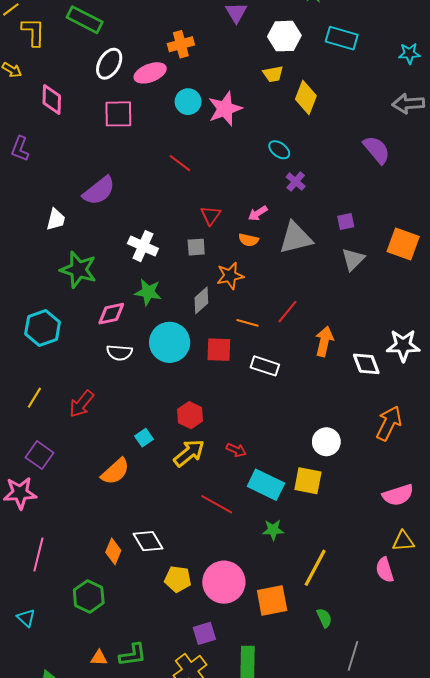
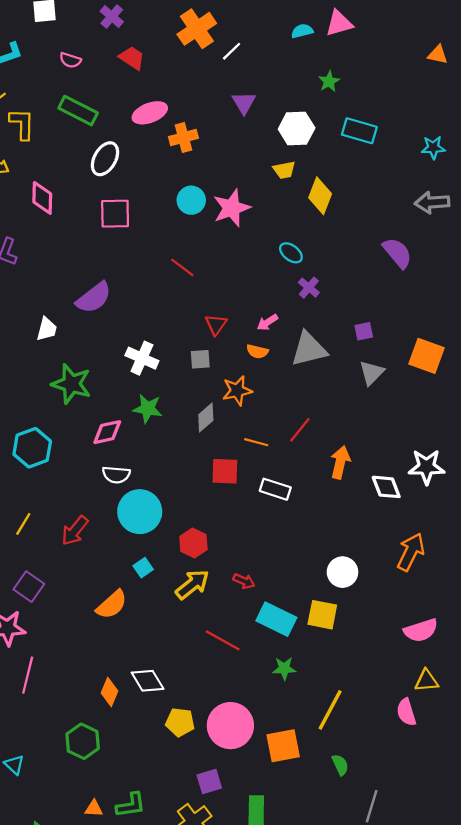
pink ellipse: (150, 73) -> (150, 113), moved
cyan circle: (170, 342) -> (140, 512), moved
pink line: (38, 554) -> (28, 675), moved

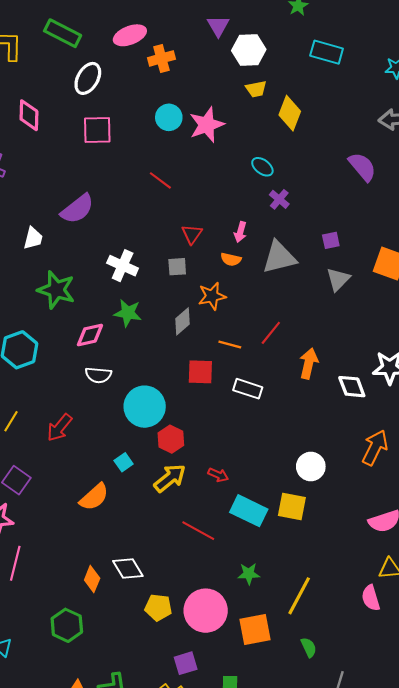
white hexagon: (297, 128) -> (249, 50), moved
pink arrow: (267, 322) -> (240, 232), turned -42
cyan circle: (140, 512) -> (145, 407), moved
green star: (284, 668) -> (249, 574), moved

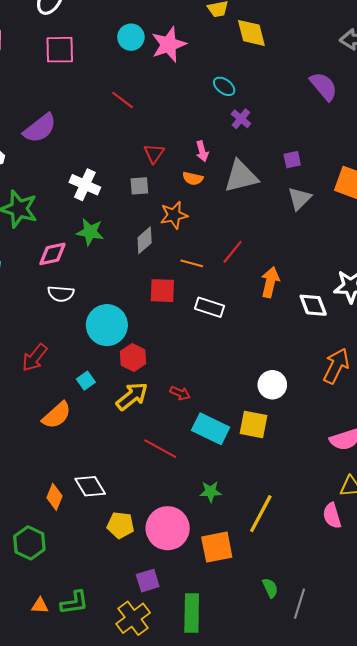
yellow diamond: (290, 113) -> (251, 33), turned -36
pink arrow: (240, 232) -> (202, 151), turned -30
red arrow: (59, 428) -> (35, 358), moved
green semicircle: (309, 647) -> (270, 588), moved

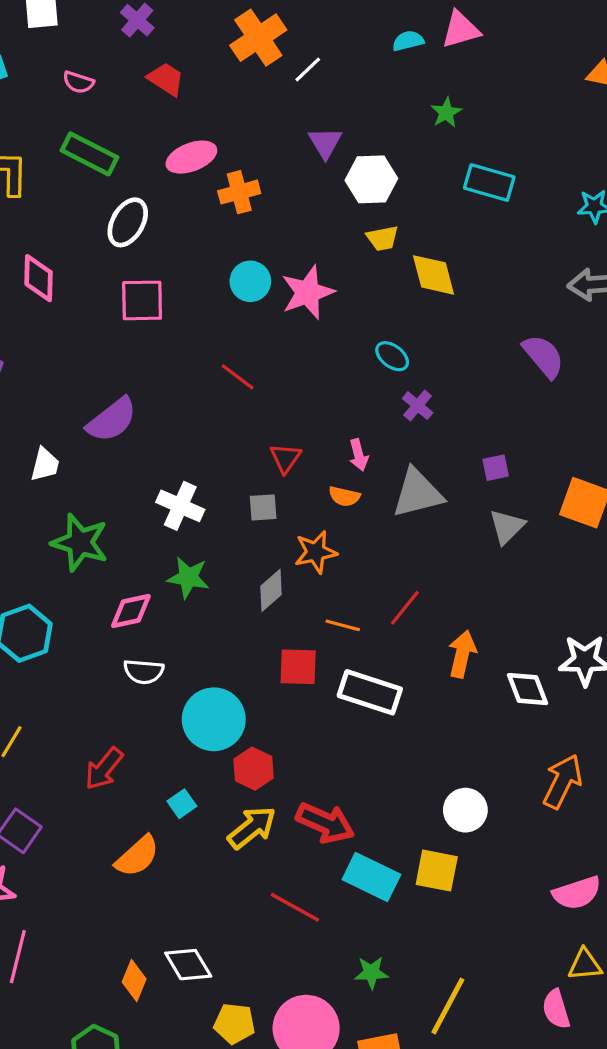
white rectangle: (209, 307) -> (370, 692), size x1.4
red arrow: (180, 393) -> (325, 823), size x1.8

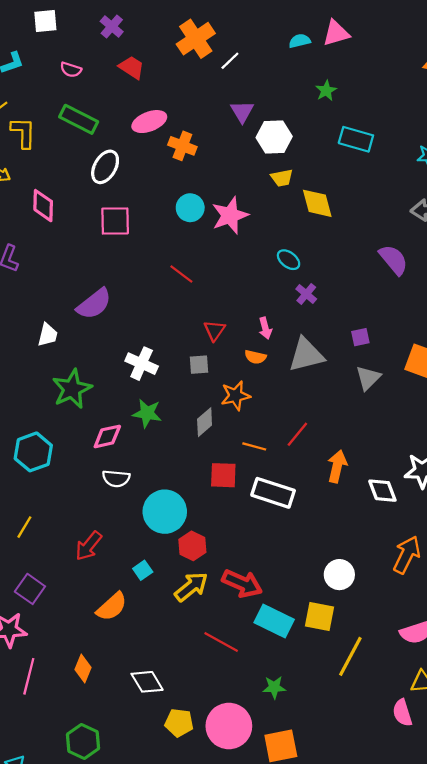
orange cross: (239, 192) -> (182, 146), turned 36
green star: (80, 543) -> (72, 389), turned 30
orange diamond: (134, 981) -> (83, 669), moved
yellow line: (448, 1006) -> (350, 656), moved

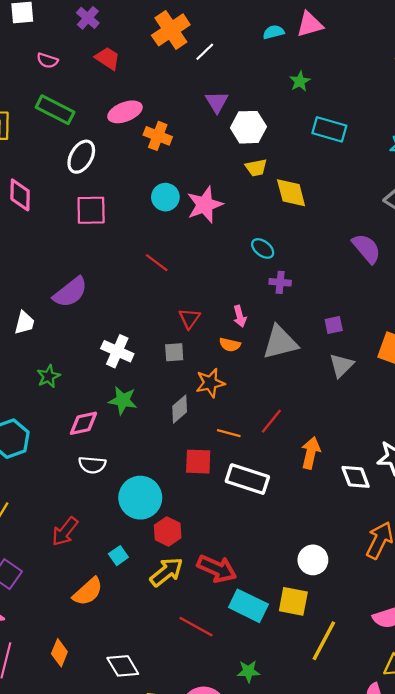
purple cross: (306, 294) -> (280, 282), turned -35
green star: (72, 389) -> (48, 376), size x0.6

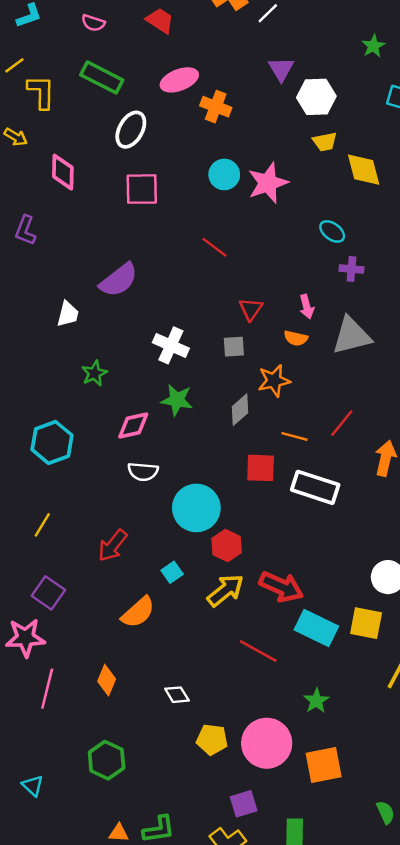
white diamond: (123, 666) -> (177, 695), size x0.7
green star: (248, 671) -> (316, 701), turned -30

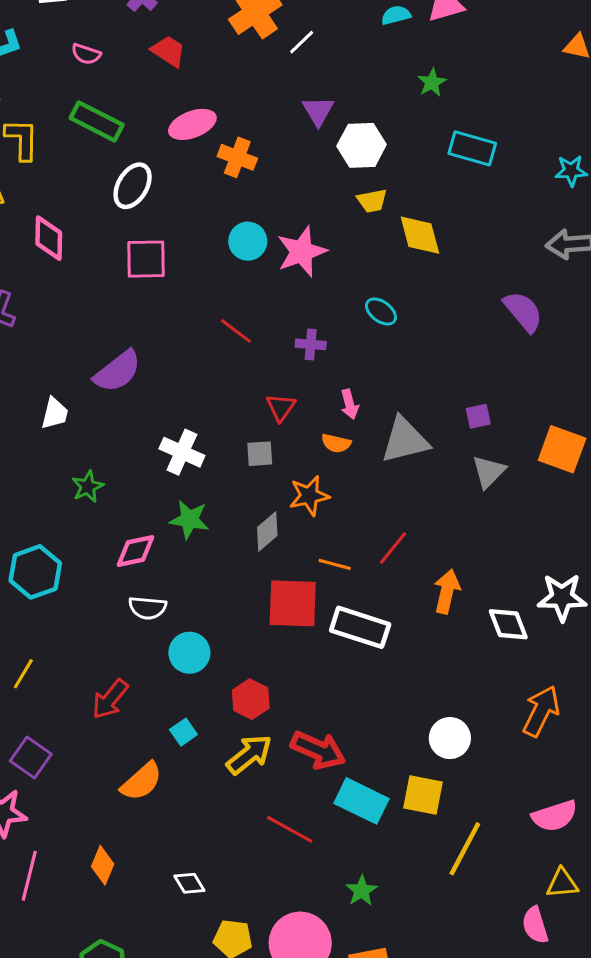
purple cross: (352, 269) -> (311, 344), moved
red square: (261, 468) -> (293, 603), size x1.4
cyan circle: (196, 508) -> (189, 653), moved, size x0.7

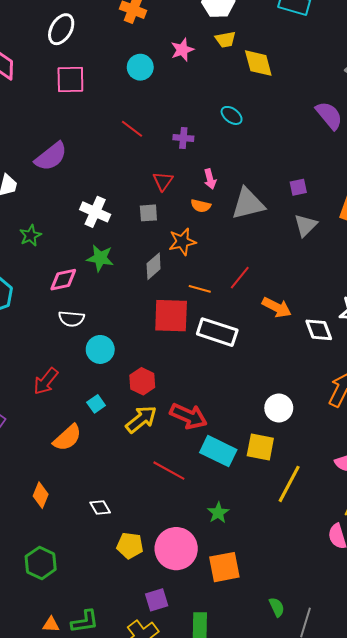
pink star: (302, 252) -> (182, 50), moved, size x0.7
orange arrow: (447, 591) -> (277, 307), turned 104

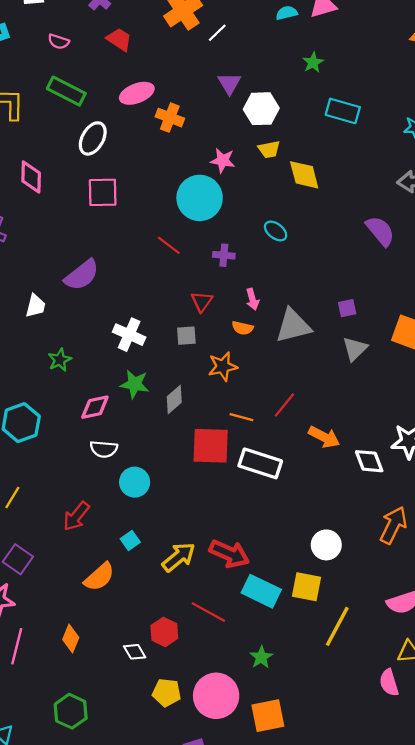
pink star: (182, 50) -> (223, 160), turned 30
cyan circle: (140, 67) -> (200, 198), moved, size x1.6
gray diamond: (154, 266) -> (174, 400), moved
red hexagon: (142, 381) -> (164, 632), moved

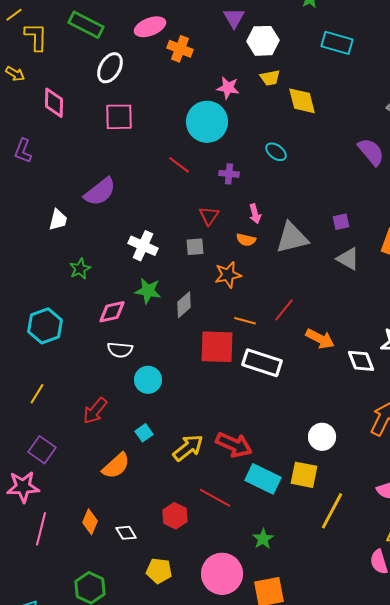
gray triangle: (355, 349) -> (348, 259), turned -45
white diamond: (135, 652) -> (126, 533), moved
yellow pentagon: (167, 693) -> (159, 571), moved

